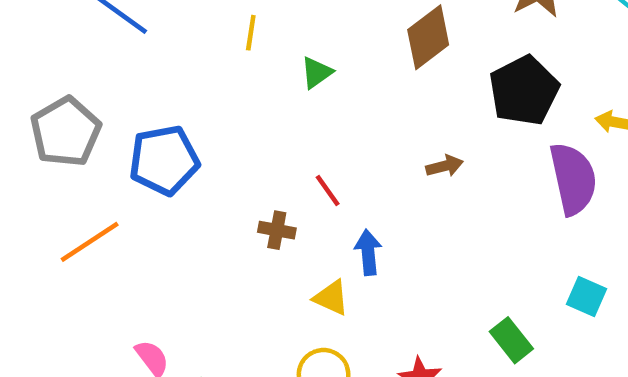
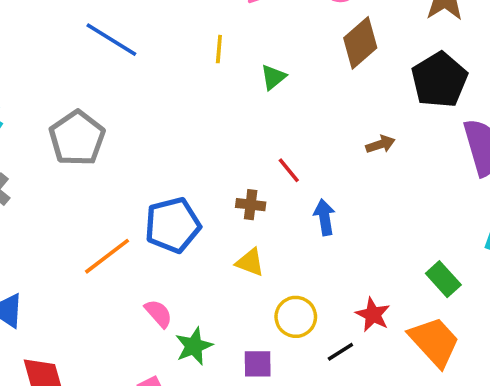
blue pentagon: (164, 160) -> (173, 225), moved
orange line: (90, 242) -> (107, 256), moved
yellow triangle: (331, 298) -> (250, 262), moved

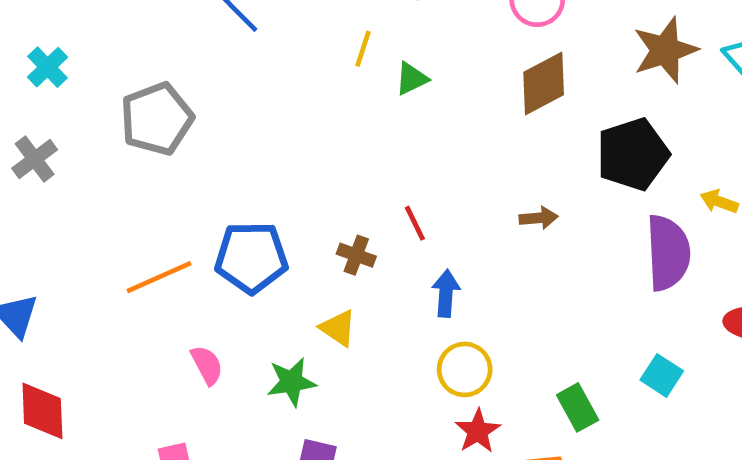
green triangle: (273, 77) -> (412, 79), moved
yellow circle: (296, 317) -> (465, 369), moved
green star: (194, 346) -> (291, 382), moved

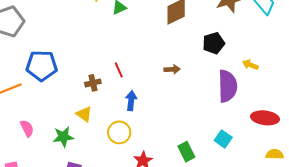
black pentagon: (633, 154) -> (214, 43), size x0.7
brown cross: (356, 255) -> (93, 83), turned -35
blue pentagon: (251, 257) -> (42, 66), moved
yellow circle: (465, 369) -> (119, 132), moved

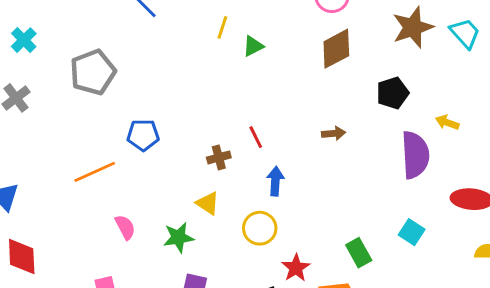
blue pentagon: (42, 66) -> (143, 135), size x0.7

